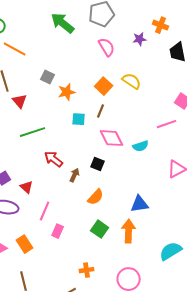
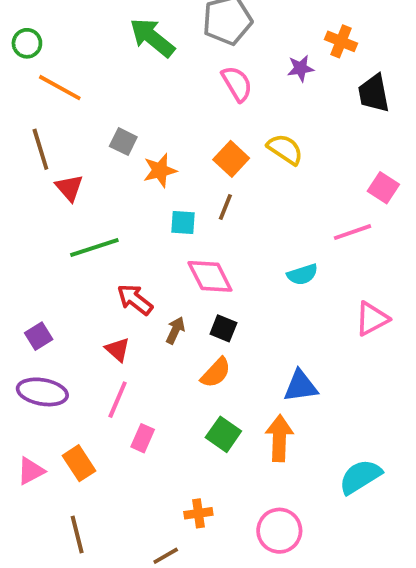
pink diamond: (112, 138) -> (210, 276), moved
black square: (98, 164) -> (223, 328), moved
red triangle: (27, 187) -> (118, 350), moved

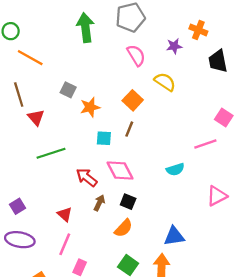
green arrow: (152, 37) -> (85, 28), turned 44
yellow semicircle: (285, 149) -> (165, 82), moved
red arrow: (135, 299) -> (87, 177), moved

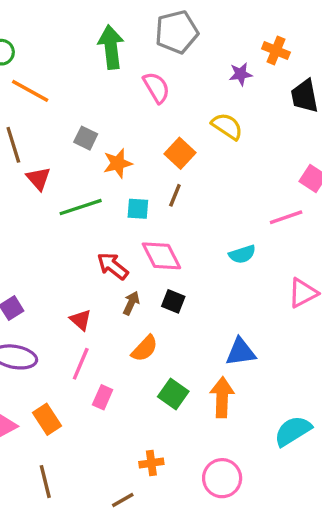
pink semicircle: (136, 55) -> (156, 88), moved
green line: (51, 153) -> (81, 207), moved
orange semicircle: (123, 228) -> (145, 349), moved

